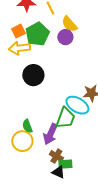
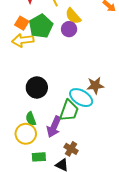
orange square: (18, 31) -> (22, 23), turned -32
black circle: (33, 75) -> (37, 87), moved
brown cross: (56, 156) -> (71, 149), moved
green rectangle: (65, 164) -> (39, 157), moved

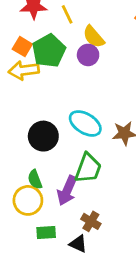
cyan ellipse: (81, 98) -> (85, 123), moved

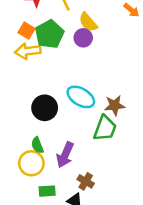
green trapezoid: (88, 168) -> (105, 128), moved

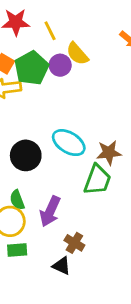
purple circle: (83, 38) -> (60, 65), moved
green rectangle: (47, 191) -> (17, 250), moved

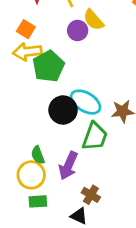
green pentagon: (31, 68) -> (48, 66), moved
black circle: (26, 155) -> (63, 110), moved
green trapezoid: (97, 180) -> (95, 137), moved

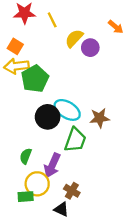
yellow semicircle: (93, 20) -> (74, 38), turned 84
purple circle: (78, 30) -> (90, 48), moved
green semicircle: (38, 155) -> (26, 156), turned 42
yellow circle: (31, 175) -> (37, 184), moved

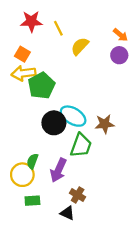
purple circle: (90, 48) -> (119, 55), moved
yellow circle: (37, 184) -> (22, 175), moved

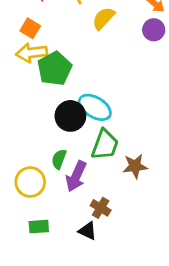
brown star: (105, 124) -> (135, 166), moved
green semicircle: (32, 161) -> (59, 159), moved
green rectangle: (32, 201) -> (39, 227), moved

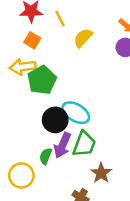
orange square: (30, 28) -> (32, 40), moved
brown star: (135, 166) -> (101, 173), moved, turned -30
purple arrow: (76, 176) -> (62, 145), moved

